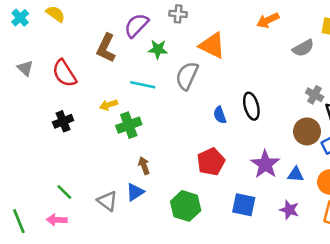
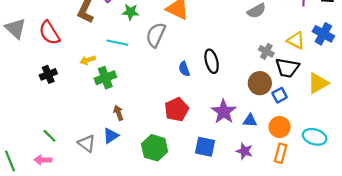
gray triangle: (25, 68) -> (15, 28), size x1.5

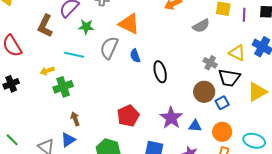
blue semicircle: (184, 69) -> (135, 56), moved

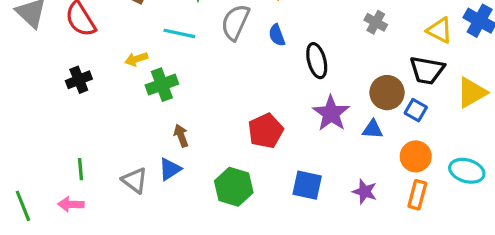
gray cross: (210, 63) -> (376, 22), moved
blue square: (222, 103) -> (416, 110), turned -32
purple star: (171, 118) -> (331, 113), moved
blue triangle: (195, 126) -> (373, 129), moved
green line: (12, 140) -> (80, 169), turned 40

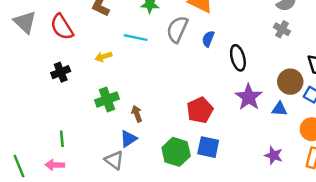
blue semicircle: (277, 35) -> (208, 39), turned 42
green cross: (162, 85) -> (107, 99), moved
gray triangle: (135, 180) -> (114, 160), moved
blue square: (307, 185) -> (208, 147), moved

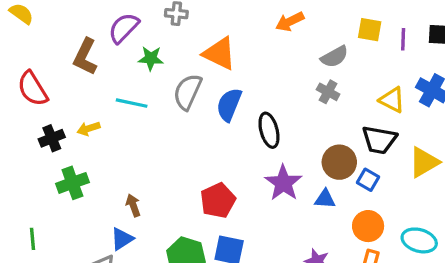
blue semicircle: (208, 39) -> (229, 105), size x1.5
black cross: (61, 72) -> (52, 138), moved
green cross: (107, 99) -> (72, 183), moved

